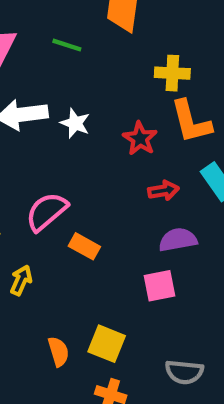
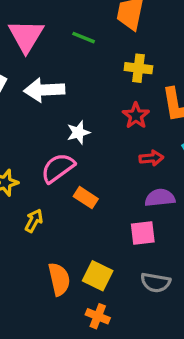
yellow cross: (172, 73) -> (138, 68), moved
white star: (75, 123) -> (78, 132), moved, turned 30
orange semicircle: (58, 352) -> (59, 279), size x1.4
gray semicircle: (184, 372) -> (156, 282), moved

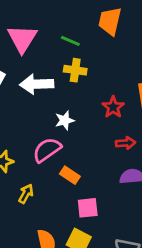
yellow cross: (138, 68) -> (75, 70), moved
pink square: (143, 233) -> (88, 208), moved

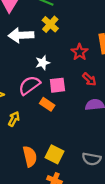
yellow cross: (75, 70) -> (50, 24), turned 35
red arrow: (126, 143) -> (89, 79), turned 48
pink square: (88, 208) -> (57, 85), moved

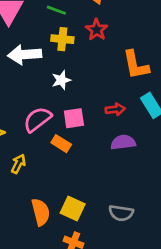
yellow cross: (50, 24) -> (62, 39), turned -35
red star: (80, 52) -> (97, 30), moved
white star: (43, 63) -> (61, 80), moved
red arrow: (89, 79) -> (115, 109), turned -48

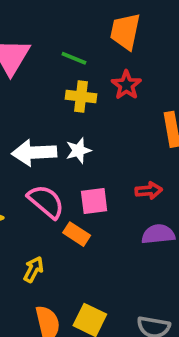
white arrow: (25, 55) -> (34, 153), moved
pink semicircle: (37, 119) -> (46, 202), turned 76
yellow arrow: (18, 164) -> (33, 269), moved

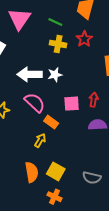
red arrow: (149, 191) -> (94, 100), turned -80
pink square: (94, 201) -> (72, 104), moved
yellow arrow: (33, 269) -> (40, 140), moved

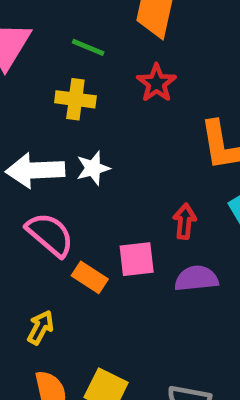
yellow cross: (58, 44) -> (75, 99), moved
pink square: (72, 104) -> (137, 259), moved
yellow arrow: (40, 140) -> (40, 327), moved

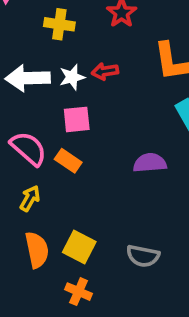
red arrow: (185, 221) -> (105, 71), moved, turned -105
pink semicircle: (50, 235) -> (29, 148), moved
pink square: (137, 259) -> (77, 119), moved

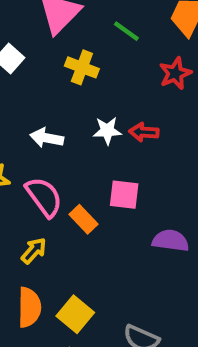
yellow cross: (59, 24) -> (82, 67), moved
white arrow: (28, 78) -> (47, 138), moved, size x0.7
pink square: (77, 119) -> (124, 195), moved

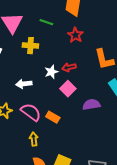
pink square: (124, 195) -> (68, 89), moved, turned -35
purple semicircle: (170, 241) -> (91, 105), moved
yellow arrow: (34, 251) -> (34, 139), turned -32

